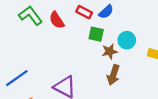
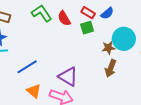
green square: (96, 34) -> (87, 28), moved, turned -32
cyan circle: (127, 40) -> (124, 39), size x1.5

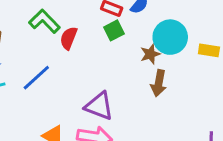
red semicircle: (64, 18) -> (69, 38), moved, turned 63
blue line: (27, 67) -> (36, 78), moved

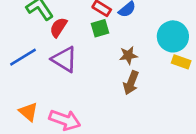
cyan circle: (170, 37) -> (173, 36), moved
purple triangle: (99, 106) -> (64, 59), moved

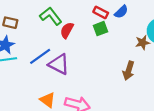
brown star: (128, 55) -> (143, 43), moved
purple triangle: (64, 59) -> (59, 64), moved

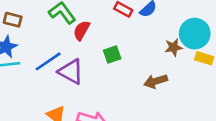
green square: (100, 29) -> (112, 55), moved
brown arrow: (129, 71) -> (156, 81), turned 54

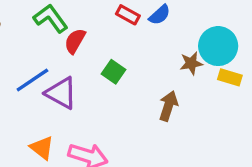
green square: (112, 55) -> (114, 72), turned -36
brown arrow: (156, 81) -> (168, 106), turned 125

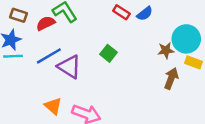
red semicircle: (75, 41) -> (46, 23), moved, turned 30
brown arrow: (168, 106) -> (171, 78), moved

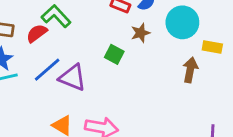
cyan circle: (186, 39) -> (182, 22), moved
brown star: (166, 50) -> (141, 33), moved

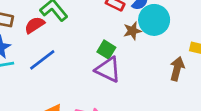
cyan circle: (182, 22) -> (154, 20), moved
purple triangle: (73, 78) -> (108, 70), moved

